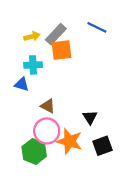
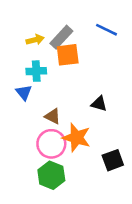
blue triangle: (22, 84) -> (24, 92), turned 35
black triangle: (90, 117) -> (99, 104), moved, turned -42
orange star: (69, 141) -> (76, 138), moved
green hexagon: (34, 151) -> (51, 175), moved

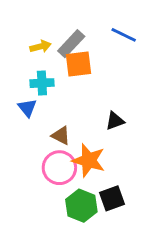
black triangle: (99, 104) -> (115, 121), turned -36
black square: (113, 160) -> (112, 198), moved
green hexagon: (51, 175) -> (81, 206), moved

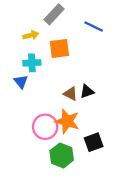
gray rectangle: (71, 44) -> (54, 14), moved
brown triangle: (61, 136) -> (70, 94), moved
black square: (112, 198) -> (94, 142), moved

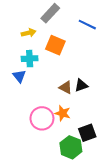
orange square: (59, 48) -> (55, 45), turned 30
orange star: (67, 121) -> (63, 113), size x0.7
green hexagon: (62, 155) -> (71, 147), moved

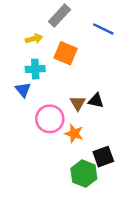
black triangle: (81, 85) -> (96, 101), turned 32
brown triangle: (66, 87) -> (78, 103), turned 32
pink circle: (42, 118) -> (50, 119), moved

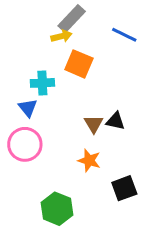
yellow arrow: (34, 39) -> (61, 36), moved
pink circle: (50, 119) -> (25, 144), moved
green hexagon: (84, 174) -> (57, 209), moved

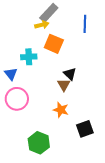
blue line: (124, 35) -> (85, 24), turned 66
blue triangle: (28, 108) -> (11, 74), moved
black triangle: (115, 121) -> (70, 74), moved, turned 32

